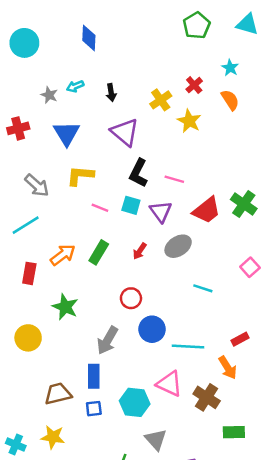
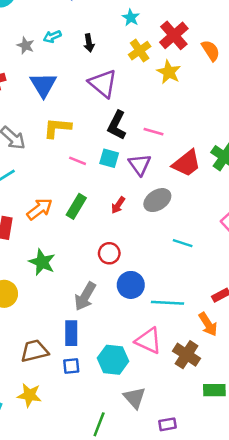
cyan star: (230, 68) -> (131, 18), moved
red cross: (194, 85) -> (174, 35), size x1.6

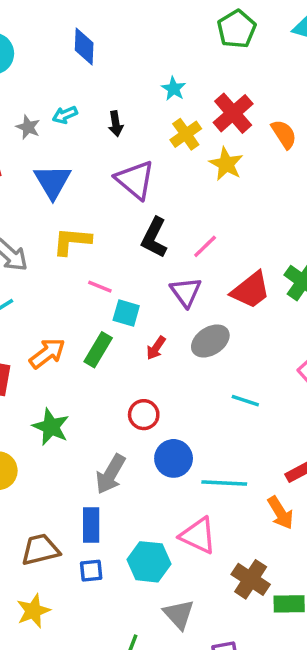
pink line: (154, 132) -> (205, 246), turned -60
cyan square: (109, 158) -> (126, 313), moved
brown cross: (187, 355) -> (251, 579), moved
yellow star: (29, 395) -> (33, 611), turned -30

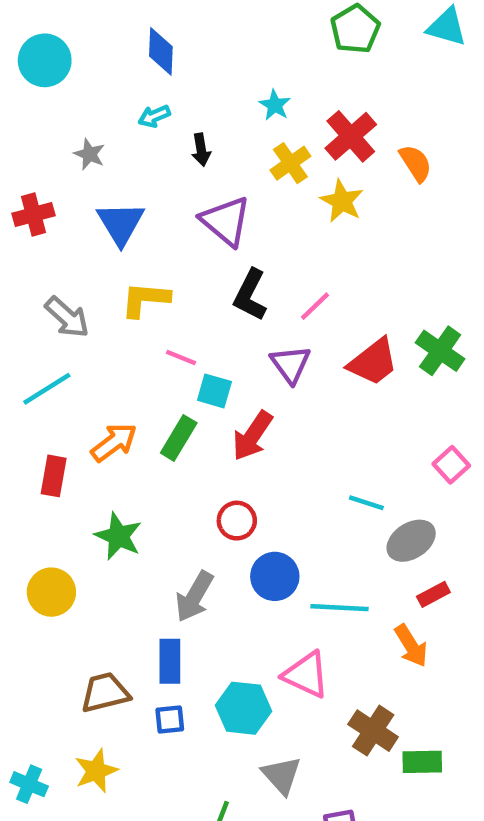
cyan arrow: (65, 115) -> (154, 116), moved
gray ellipse: (210, 341) -> (411, 541), moved
red arrow: (156, 348) -> (252, 436), size x1.6

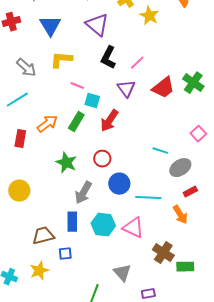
green star: (118, 536) -> (66, 163), moved
cyan hexagon: (244, 708) -> (103, 225), moved
blue square: (170, 719) -> (65, 254), moved

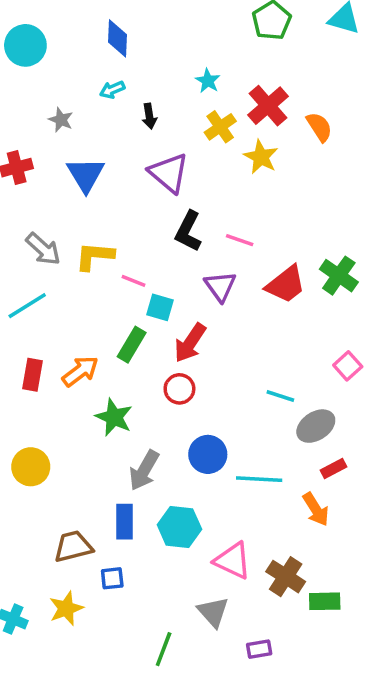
yellow L-shape: (61, 60) -> (94, 256), moved
pink line: (137, 63) -> (240, 240), turned 63
orange arrow: (47, 124) -> (80, 371), moved
red circle: (102, 159) -> (179, 389), moved
pink triangle: (133, 228) -> (233, 561), moved

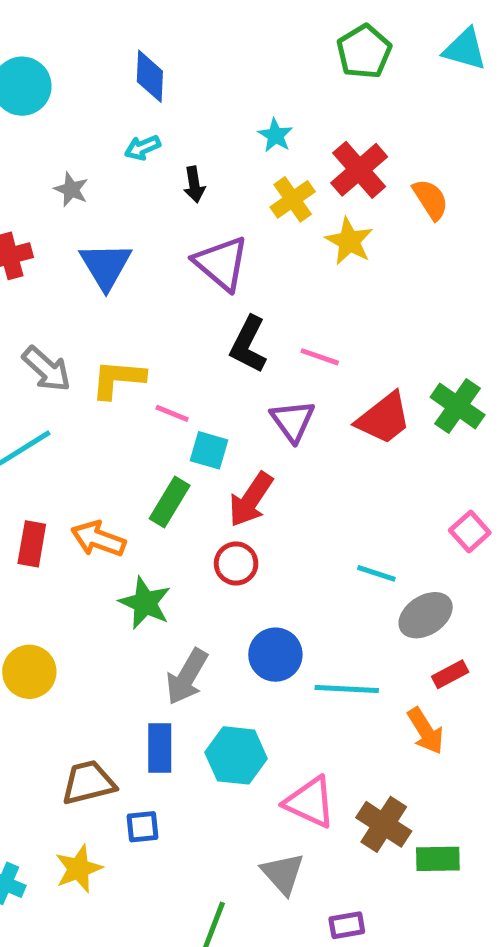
orange arrow: (80, 371) -> (98, 539), turned -123

